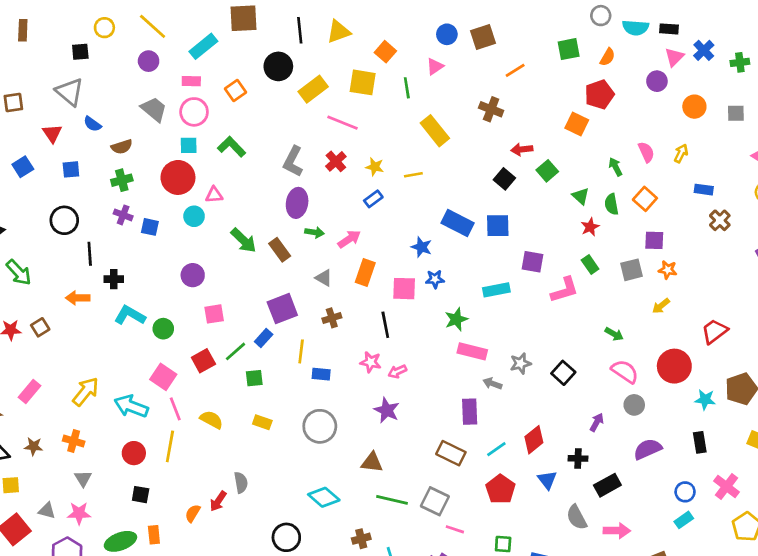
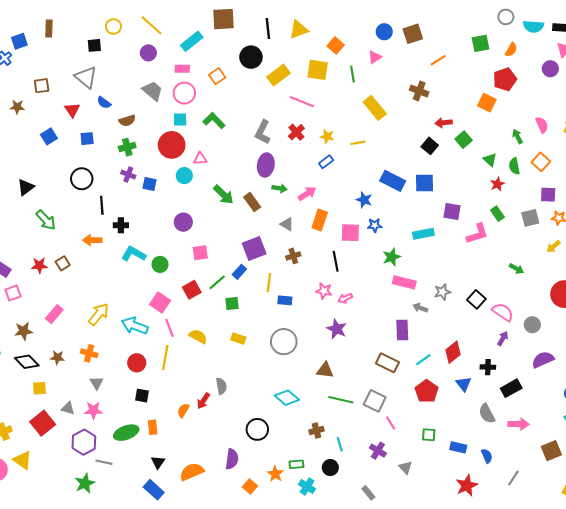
pink semicircle: (625, 371) -> (503, 312), moved
pink line: (455, 529) -> (391, 423), turned 40

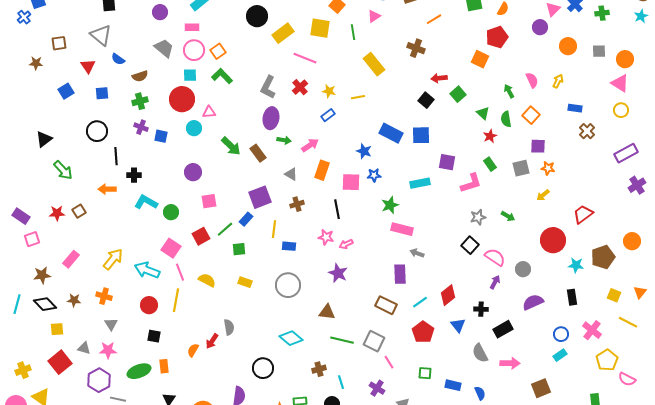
orange square: (217, 76) -> (218, 51), moved
gray star: (442, 292) -> (478, 217), moved

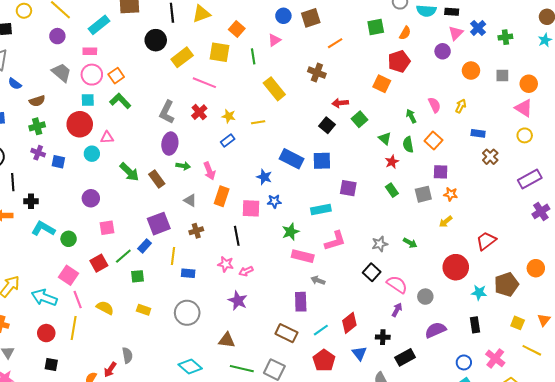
pink arrow: (310, 145) -> (209, 171), turned 102
pink L-shape: (471, 183) -> (335, 241), moved

